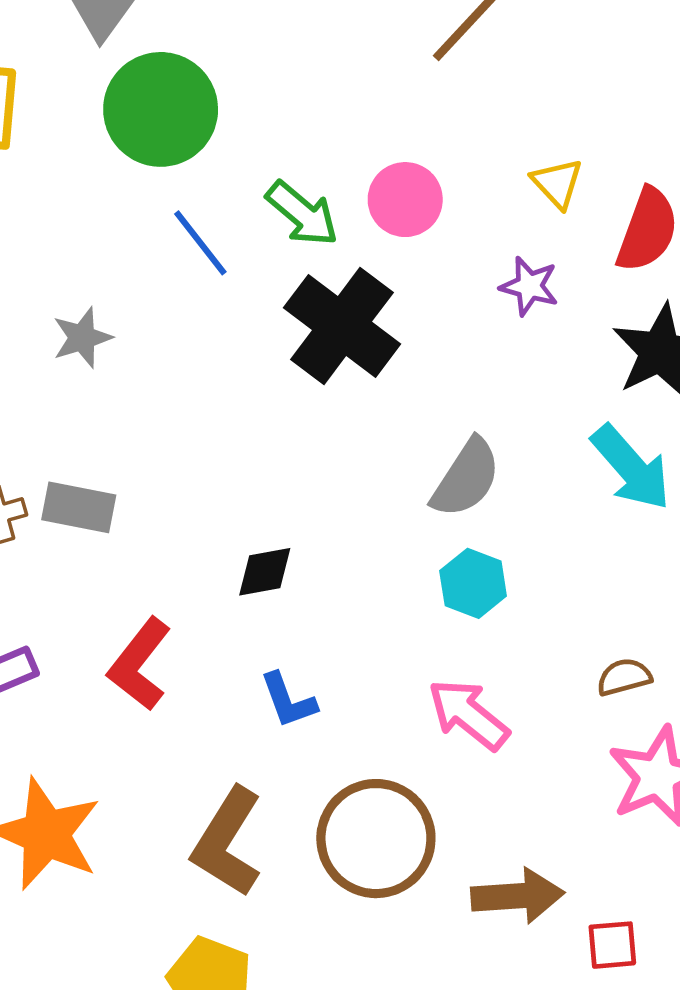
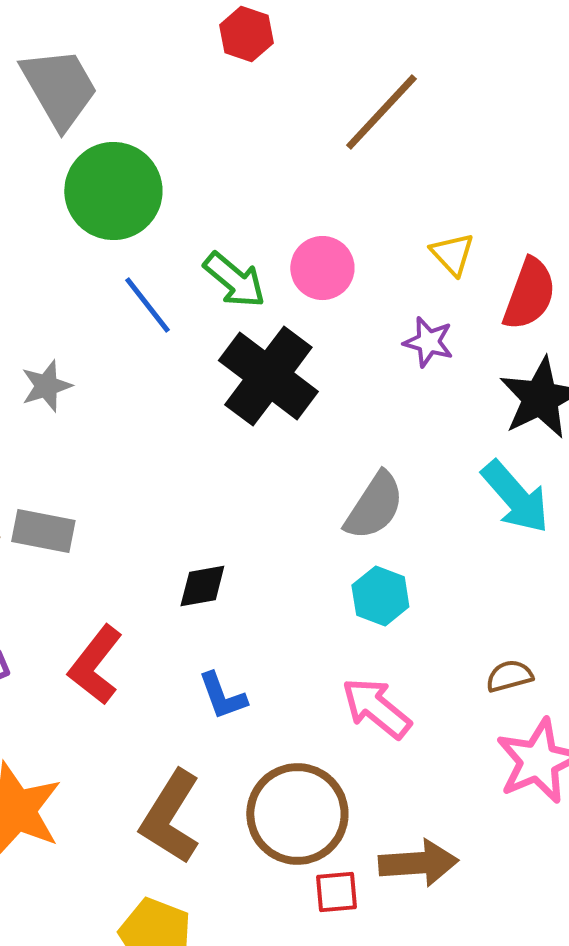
red square: (612, 945) -> (336, 892), moved

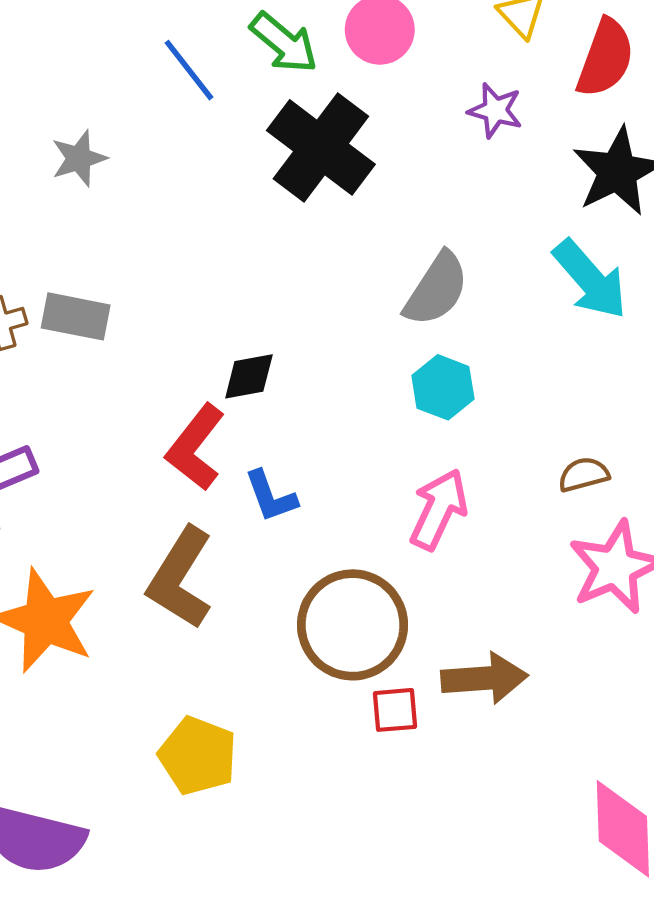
red L-shape: (95, 665) -> (196, 447), moved
pink arrow: (376, 708) -> (439, 509), turned 76
brown L-shape: (170, 817) -> (180, 578), moved

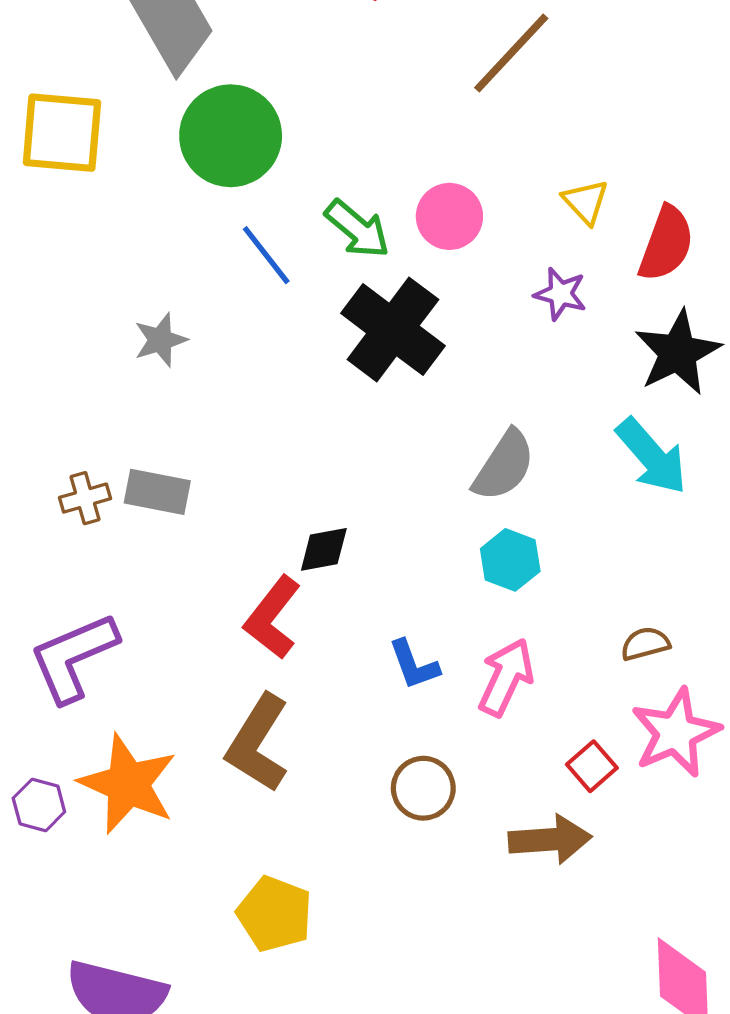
blue L-shape: (271, 496) -> (414, 665), moved
brown circle: (353, 625) -> (423, 788), size x0.6
red square: (395, 710) -> (592, 766), moved, turned -36

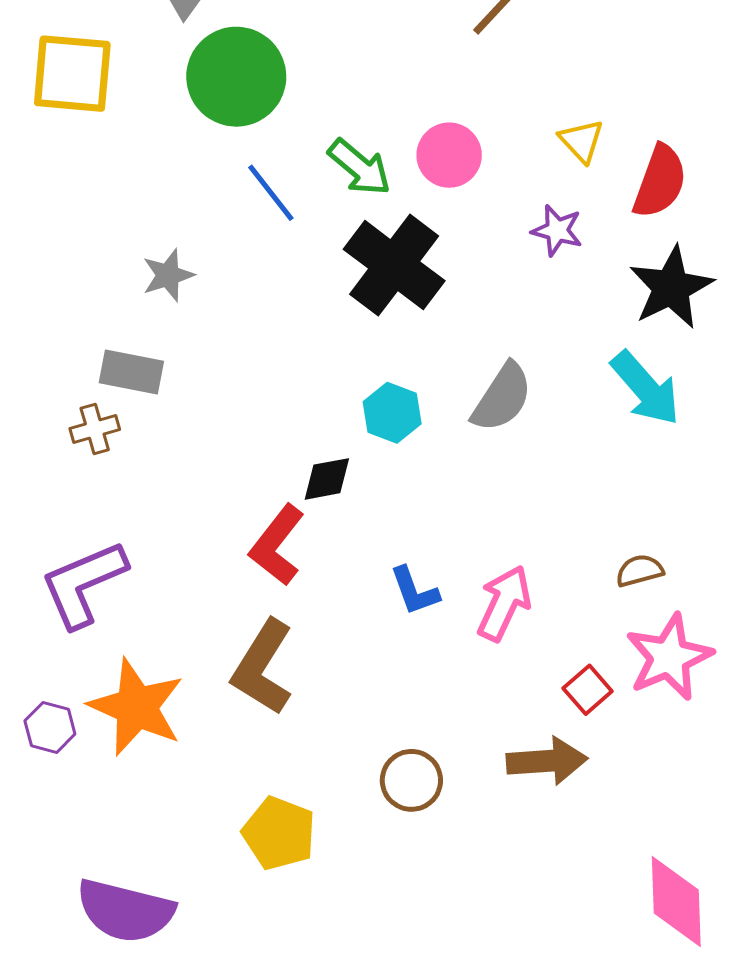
gray rectangle: (157, 492) -> (131, 372), moved
cyan hexagon: (510, 560) -> (392, 413), moved
brown circle: (423, 788) -> (411, 780), moved

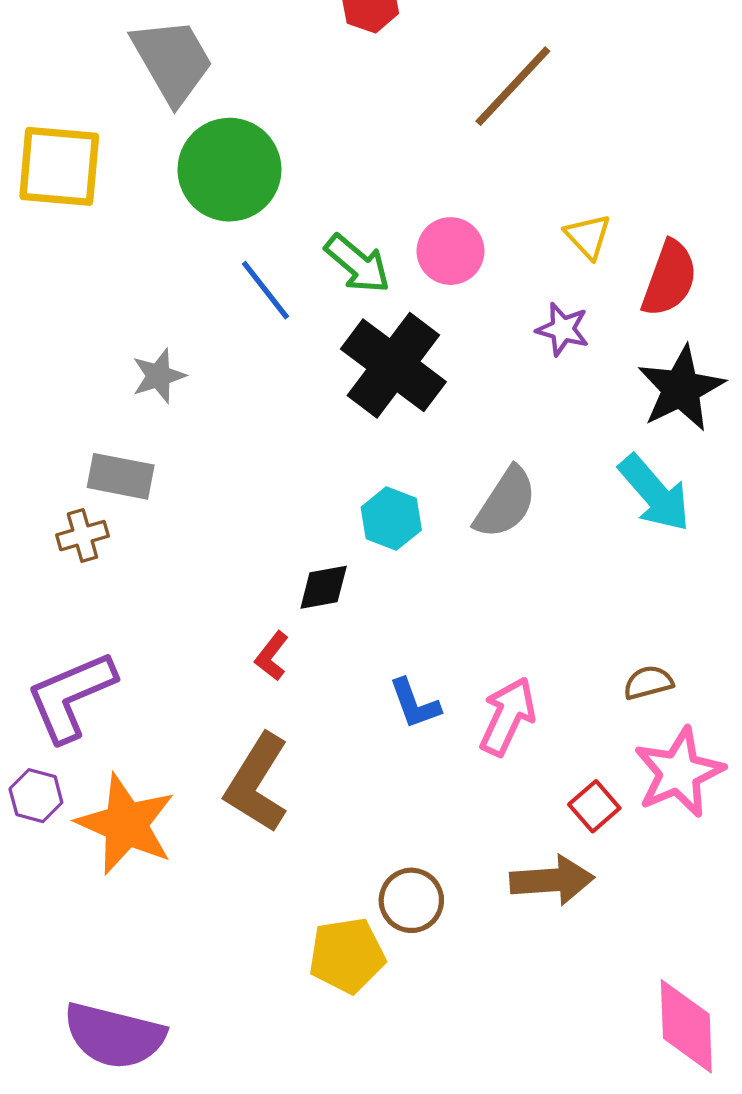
red L-shape: (277, 545) -> (272, 656), size x0.6
purple hexagon: (50, 727) -> (36, 796), moved
yellow pentagon: (279, 833) -> (347, 955), moved, turned -30

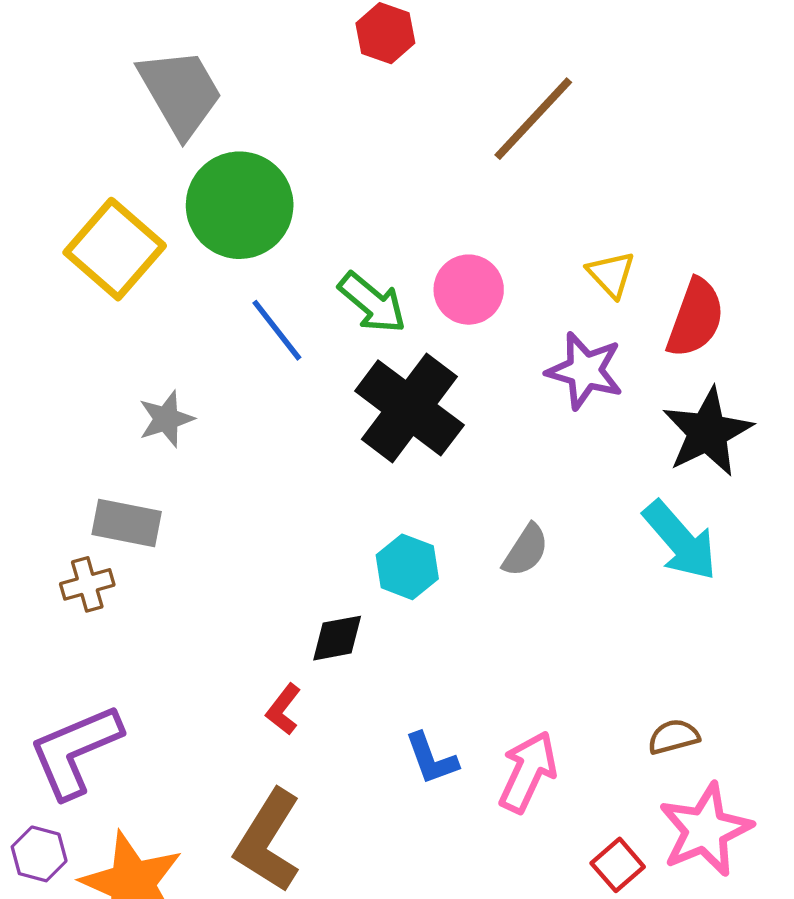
yellow square: (59, 166) -> (115, 249), moved, turned 36
purple star: (563, 329) -> (585, 371), size x1.4
gray semicircle: (505, 503) -> (526, 550), size x0.7

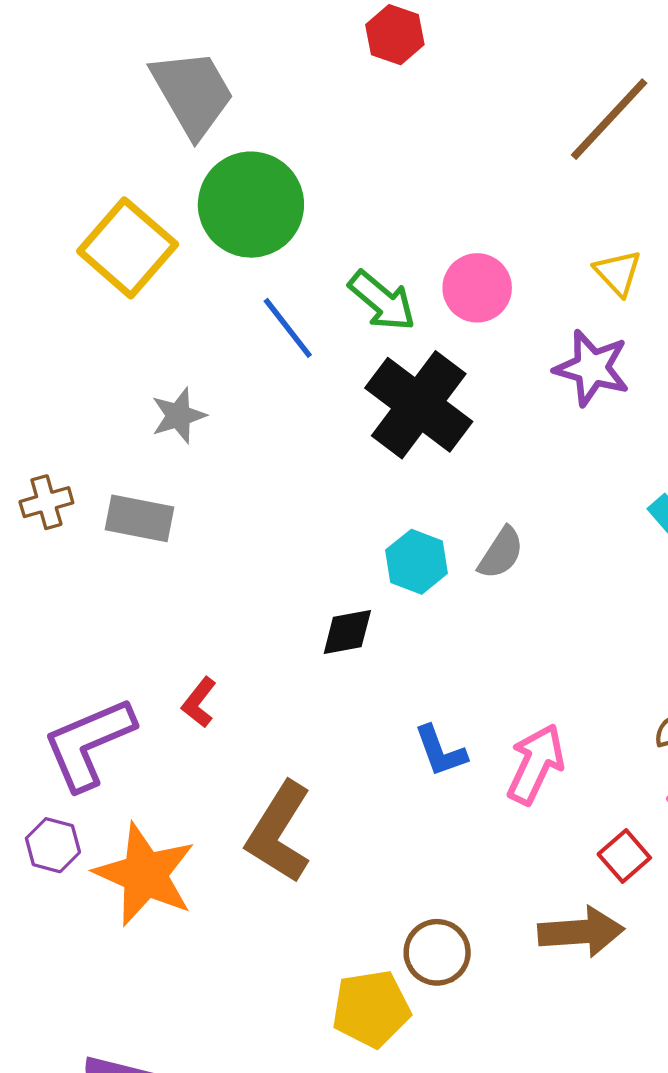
brown line: (533, 119) -> (609, 119), moved
gray semicircle: (526, 550) -> (501, 553), moved
brown cross: (87, 584) -> (46, 502), moved
red L-shape: (283, 709) -> (199, 702), moved

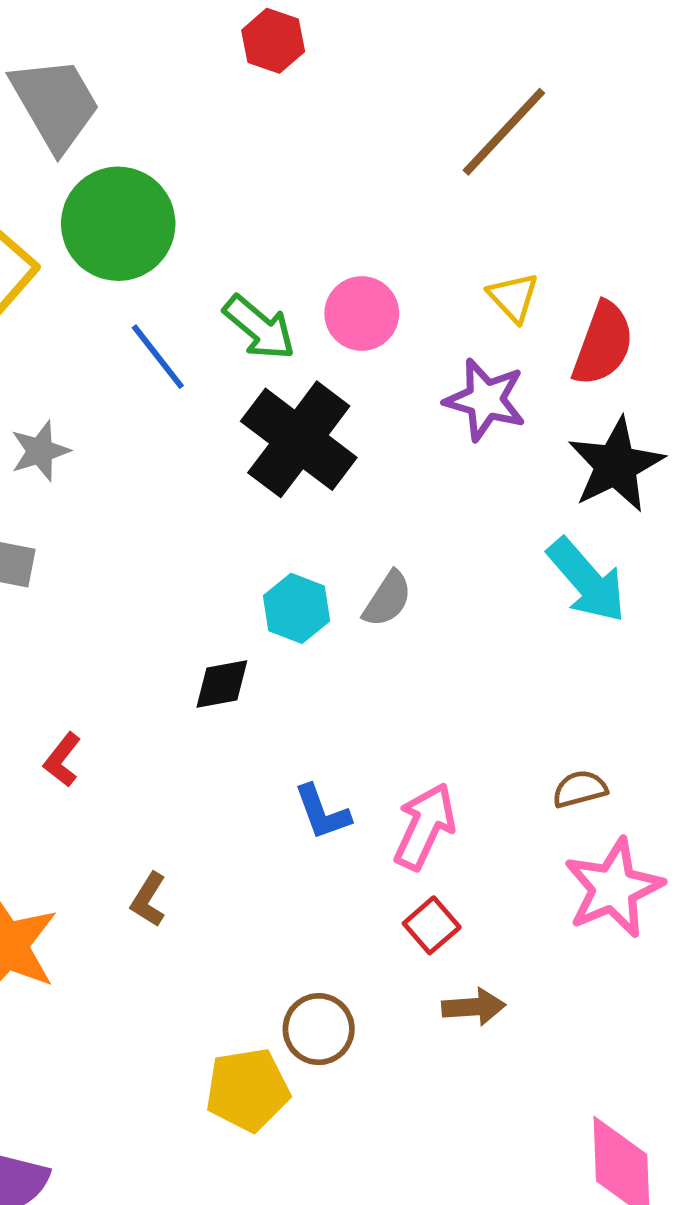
brown L-shape: (279, 832) -> (148, 900), size x0.5
red square: (624, 856) -> (432, 925), moved
brown arrow: (581, 932) -> (474, 1007), size x0.7

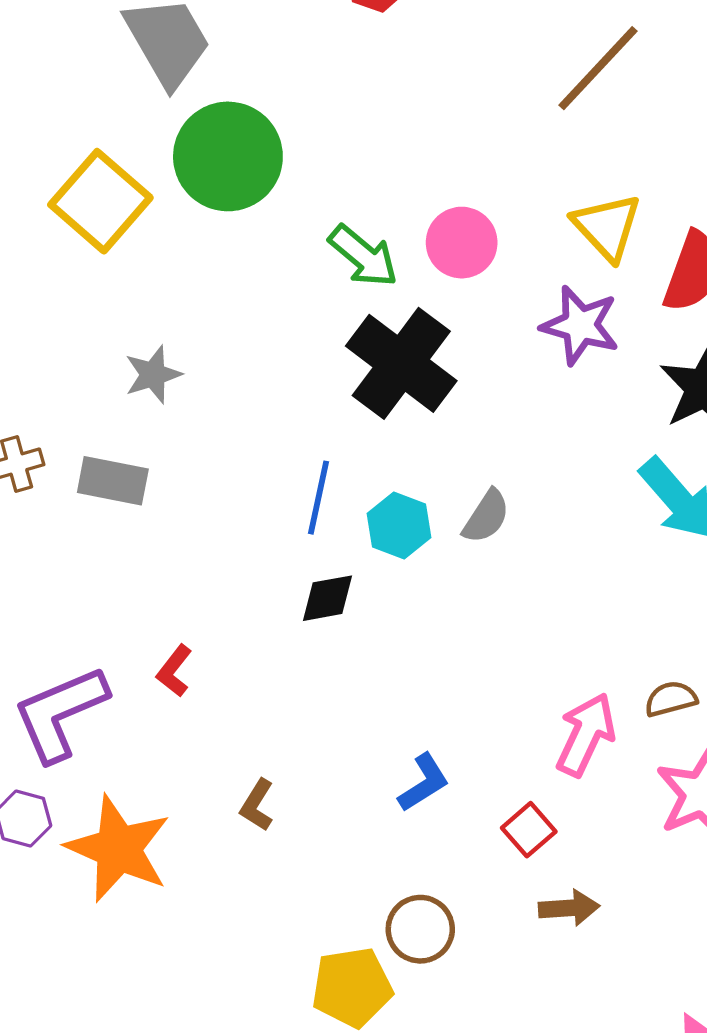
yellow triangle: (513, 297) -> (607, 227), size x1.4
blue line: (158, 357) -> (319, 498), moved, turned 50
blue L-shape: (322, 812) -> (424, 783), moved, turned -102
pink arrow: (425, 826) -> (586, 735), moved

